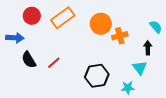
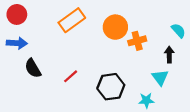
red circle: (32, 16) -> (17, 14), moved
red line: (54, 63) -> (71, 76), moved

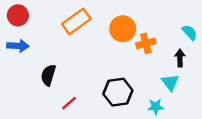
black semicircle: (33, 68) -> (48, 75), moved, turned 48
red line: (71, 76) -> (69, 103), moved

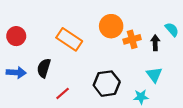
red circle: (18, 15) -> (16, 36), moved
orange rectangle: (76, 21) -> (69, 39), moved, turned 70
blue arrow: (18, 46) -> (16, 72), moved
black arrow: (180, 58) -> (155, 43), moved

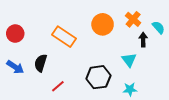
orange cross: (132, 39) -> (133, 19), moved, turned -35
blue arrow: (16, 72) -> (15, 67), turned 30
cyan triangle: (154, 75) -> (129, 60), moved

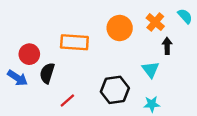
cyan semicircle: (158, 27) -> (185, 16), moved
red circle: (15, 34) -> (29, 54), moved
orange rectangle: (64, 37) -> (74, 42), turned -30

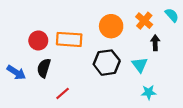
red circle: (29, 54) -> (38, 41), moved
black hexagon: (115, 90) -> (107, 63), moved
cyan star: (152, 104) -> (149, 92), moved

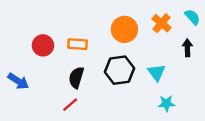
orange rectangle: (69, 39) -> (78, 44), size x0.7
black arrow: (155, 43) -> (187, 48), moved
black semicircle: (44, 68) -> (76, 77), moved

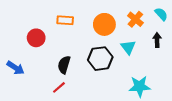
orange rectangle: (78, 44) -> (65, 20), moved
cyan triangle: (157, 73) -> (128, 47), moved
cyan star: (166, 103) -> (140, 86), size x1.5

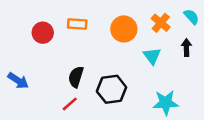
red circle: (36, 38) -> (43, 33), moved
black hexagon: (100, 59) -> (112, 89), moved

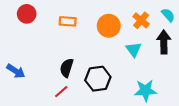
red circle: (43, 33) -> (27, 14), moved
black arrow: (187, 47) -> (164, 42), size x1.5

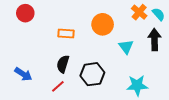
orange cross: (141, 20) -> (139, 12), moved
orange rectangle: (68, 21) -> (66, 33), moved
blue arrow: (16, 71) -> (23, 74), moved

